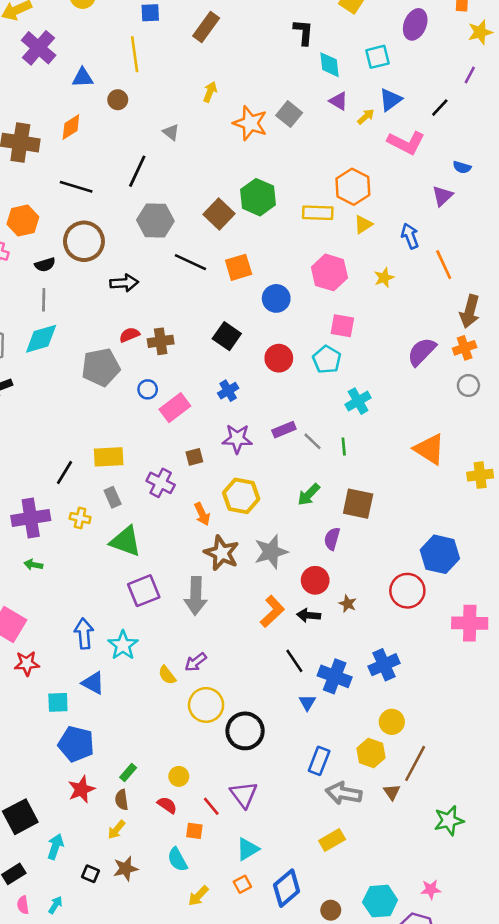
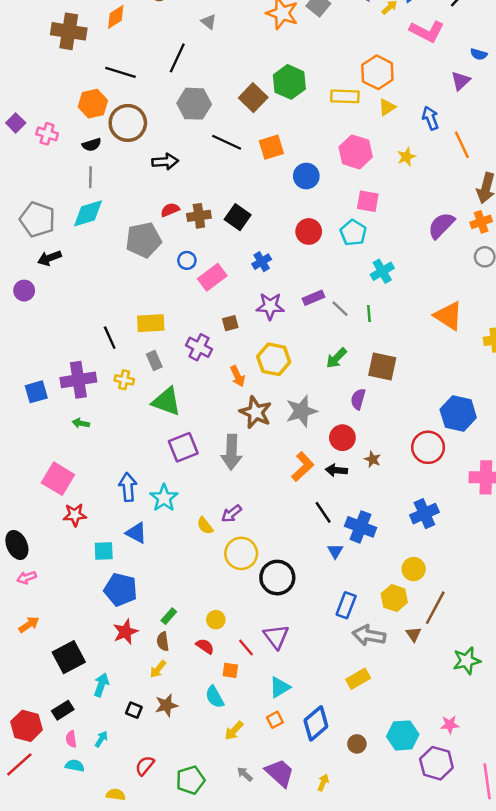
orange hexagon: (23, 221) -> (93, 104), moved
black square: (227, 336) -> (238, 217), moved
black line: (64, 472) -> (110, 338), turned -55
blue cross: (384, 665) -> (424, 514), moved

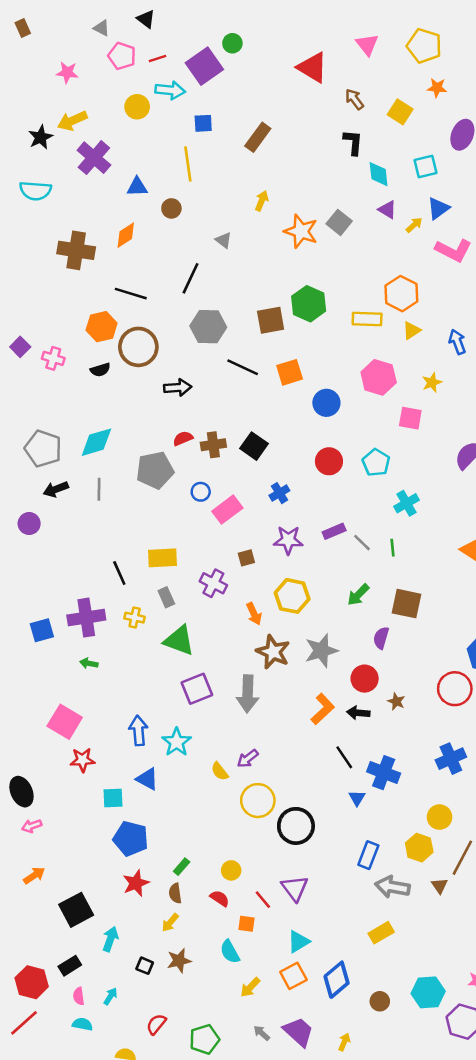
brown square: (253, 98) -> (271, 320), turned 36
gray line: (90, 177) -> (99, 489), moved
pink square: (368, 201) -> (410, 418), moved
orange square: (275, 720) -> (293, 976), size x1.5

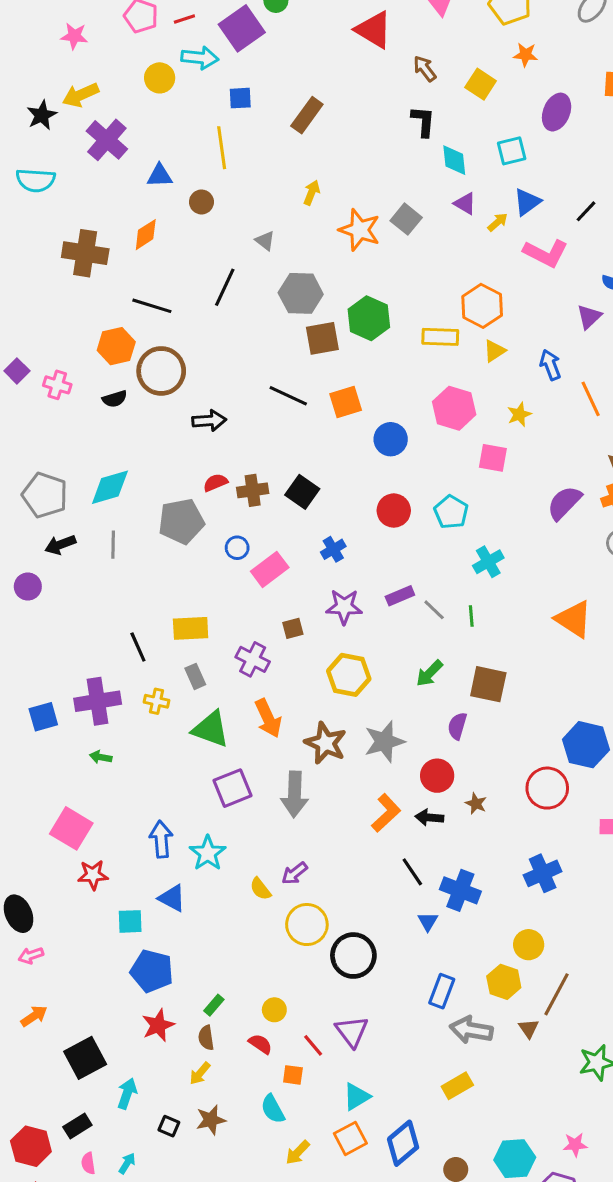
gray hexagon: (208, 327) -> (301, 293), moved
orange arrow: (254, 614) -> (268, 718), moved, size x1.4

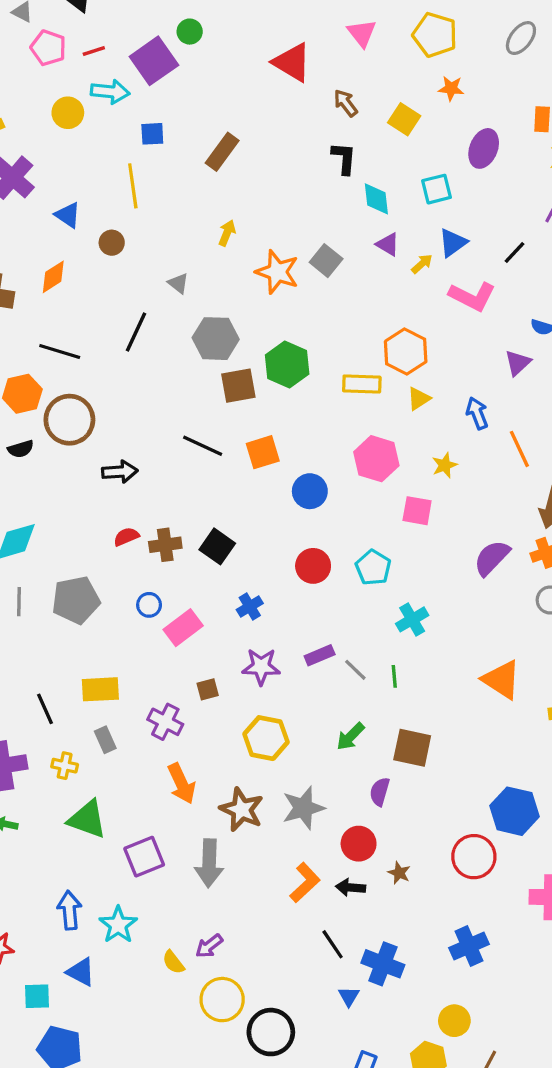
blue triangle: (160, 176) -> (68, 215), turned 36
gray pentagon: (181, 521) -> (76, 600), moved
green triangle: (211, 729) -> (87, 819), moved

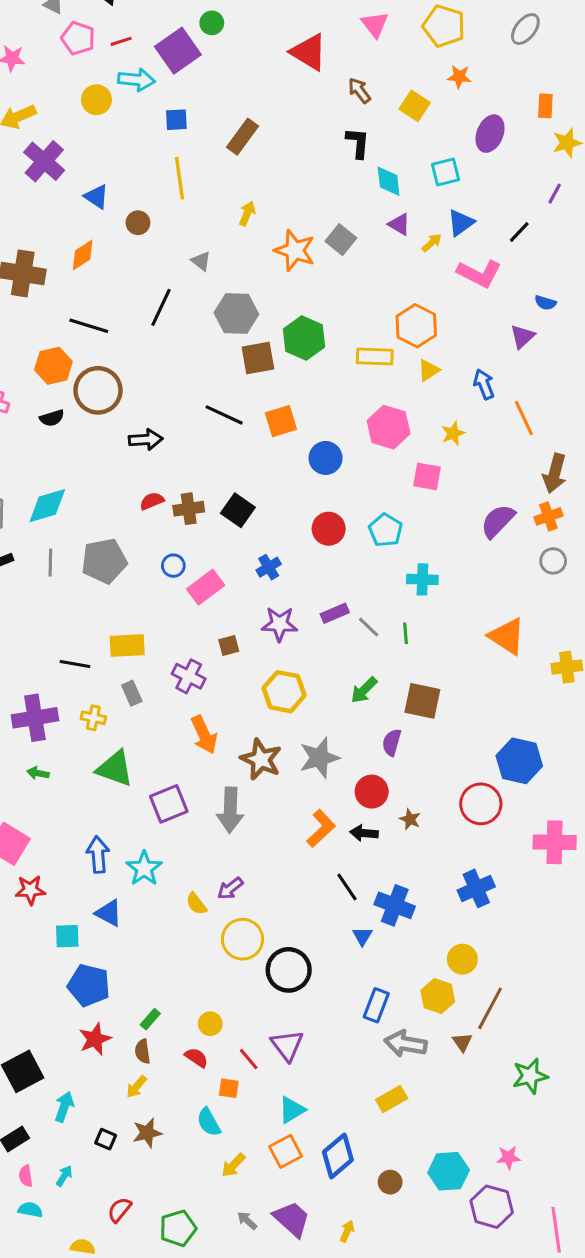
yellow line: (133, 186) -> (179, 178), moved
cyan cross: (412, 619) -> (422, 579), turned 32
black line: (45, 709) -> (75, 664), turned -56

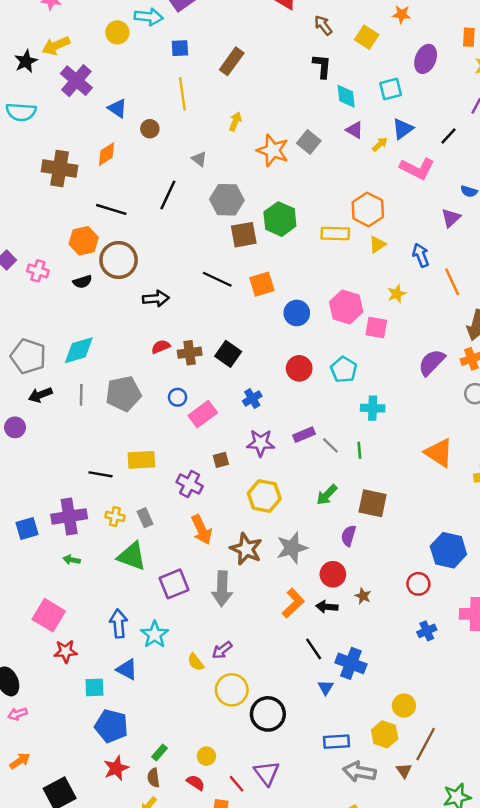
pink hexagon: (389, 427) -> (346, 307), moved
gray rectangle: (132, 693) -> (145, 518), moved
red circle: (481, 804) -> (418, 584), size x0.7
blue cross: (476, 888) -> (427, 631), moved, size x0.7
blue rectangle: (376, 1005) -> (336, 742), turned 65

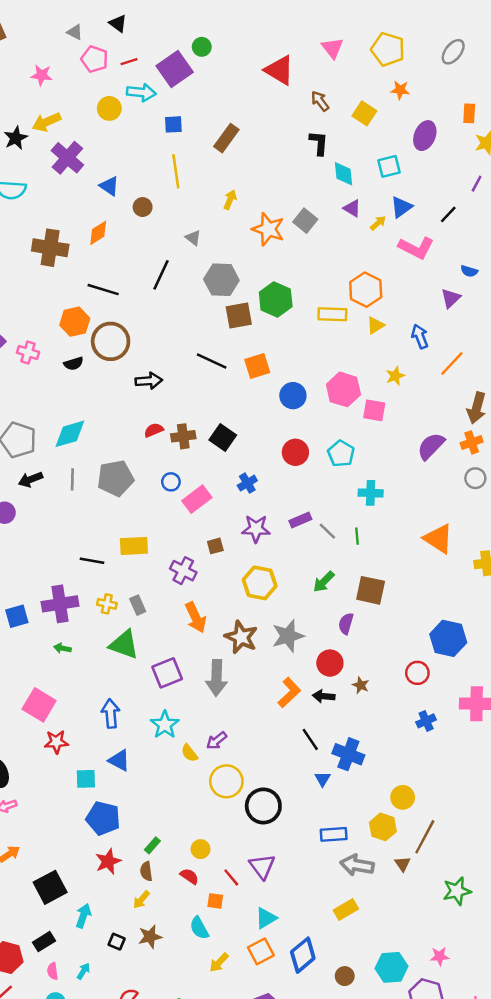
orange line: (452, 282) -> (452, 364), turned 68
cyan star: (155, 634) -> (165, 725), moved

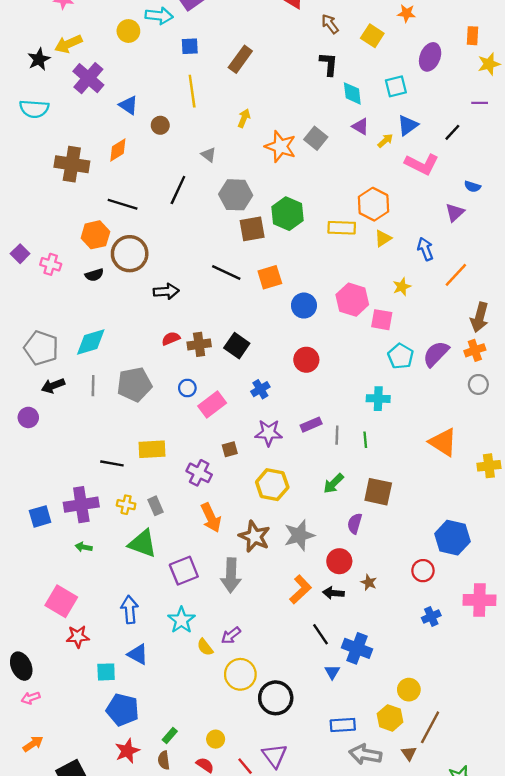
purple line: (477, 184) -> (480, 103), turned 63
cyan pentagon: (341, 454) -> (401, 356), moved
gray line: (327, 531) -> (337, 435), turned 48

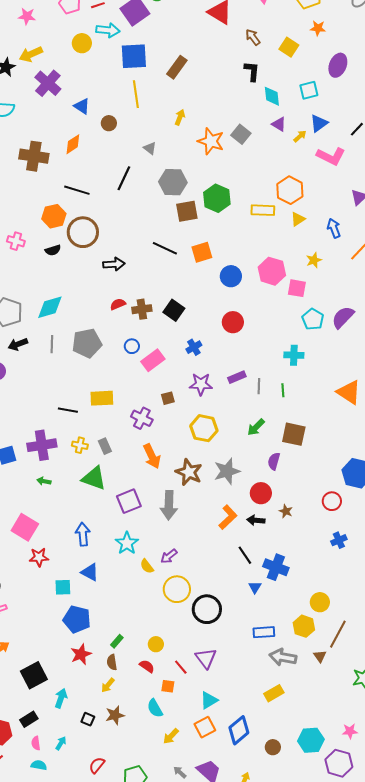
blue square: (190, 46) -> (134, 56), size x1.8

